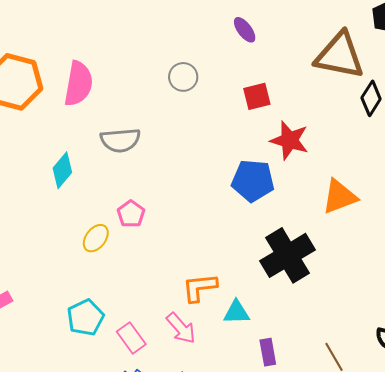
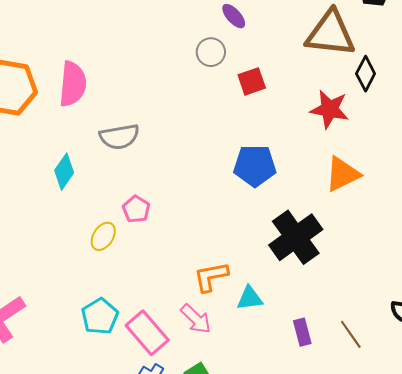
gray circle: (183, 77) -> (211, 52), moved
red star: (289, 140) -> (330, 109), moved
pink rectangle: (131, 338) -> (147, 333), size x1.4
purple rectangle: (268, 352) -> (302, 332), moved

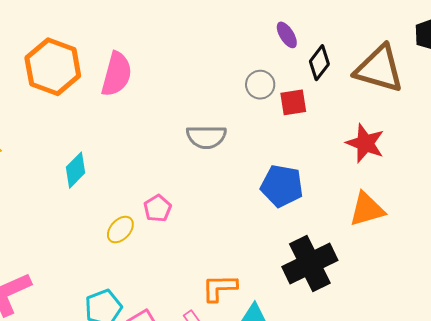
gray circle: (211, 52) -> (260, 85), moved
black diamond: (366, 74) -> (319, 63), moved
gray semicircle: (119, 137) -> (206, 137), moved
cyan diamond: (64, 172) -> (75, 170), moved

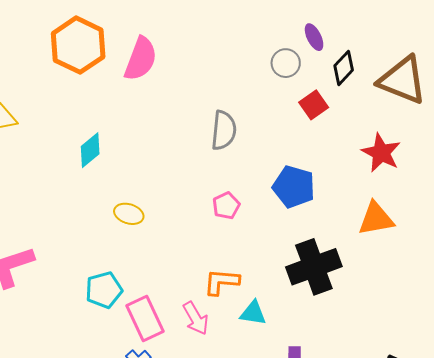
gray circle: (260, 85) -> (286, 63), moved
red square: (293, 102) -> (314, 105), turned -32
gray semicircle: (206, 137) -> (224, 130), turned -90
pink pentagon: (158, 208) -> (226, 206), moved
yellow ellipse: (120, 230) -> (129, 214), turned 60

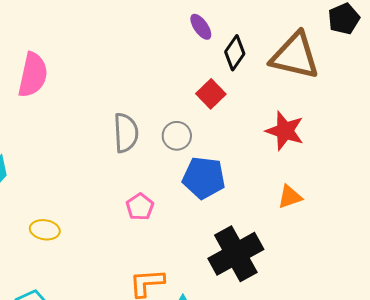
gray circle: (286, 63) -> (177, 136), moved
orange triangle: (376, 219) -> (290, 197), size x0.7

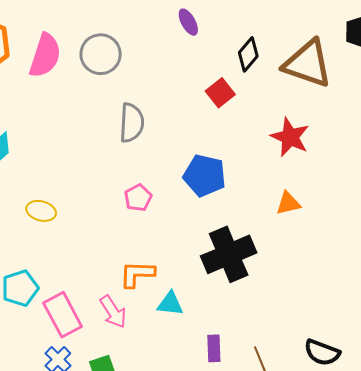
purple ellipse: (201, 27) -> (188, 22), moved
gray circle: (177, 136) -> (101, 54), moved, size x1.4

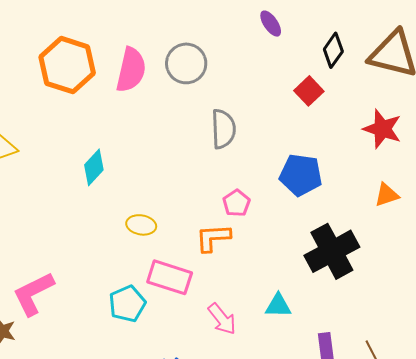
orange L-shape: (137, 274) -> (213, 238), moved
pink rectangle: (63, 315) -> (170, 277), moved, turned -39

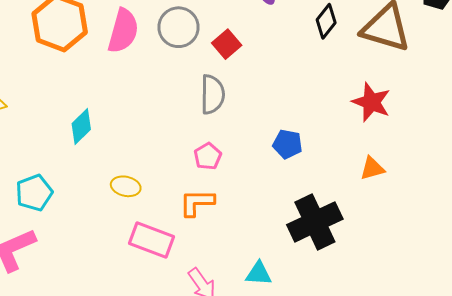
red square: (309, 91) -> (227, 44), moved
blue pentagon: (301, 175) -> (288, 144), size x0.7
pink pentagon: (236, 203) -> (208, 156), moved
cyan pentagon: (127, 304) -> (34, 193), moved

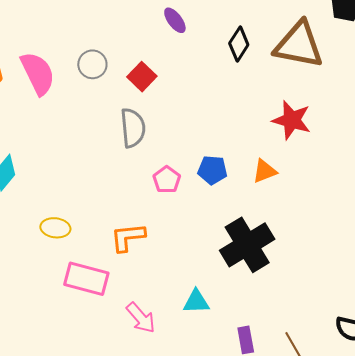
gray circle: (179, 27) -> (92, 64), size x0.7
pink semicircle: (123, 31) -> (38, 73), turned -36
pink pentagon: (208, 156) -> (167, 180), moved
orange triangle: (372, 168) -> (264, 171), moved

